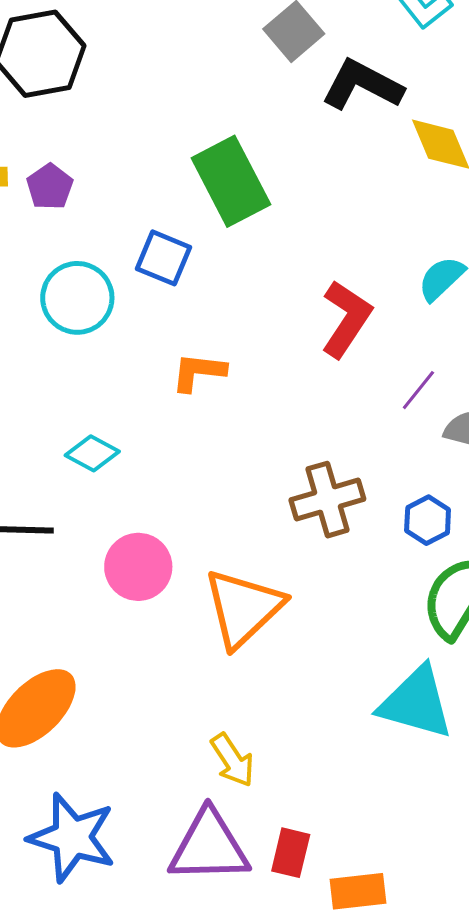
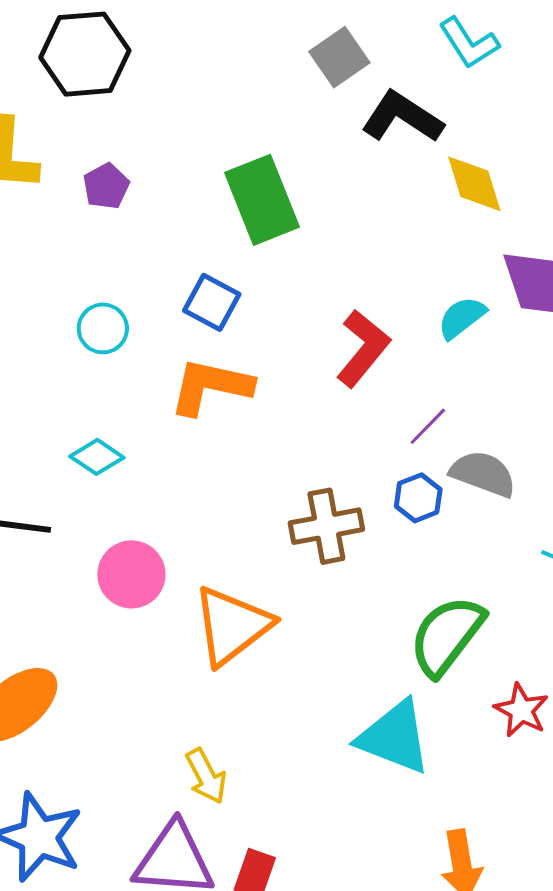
purple pentagon: (50, 187) -> (106, 186), moved
blue square: (163, 258) -> (212, 302), moved
cyan circle: (77, 298) -> (103, 328), moved, size x0.7
orange L-shape: (198, 372) -> (211, 386), size x1.5
blue hexagon: (428, 520) -> (418, 498), moved

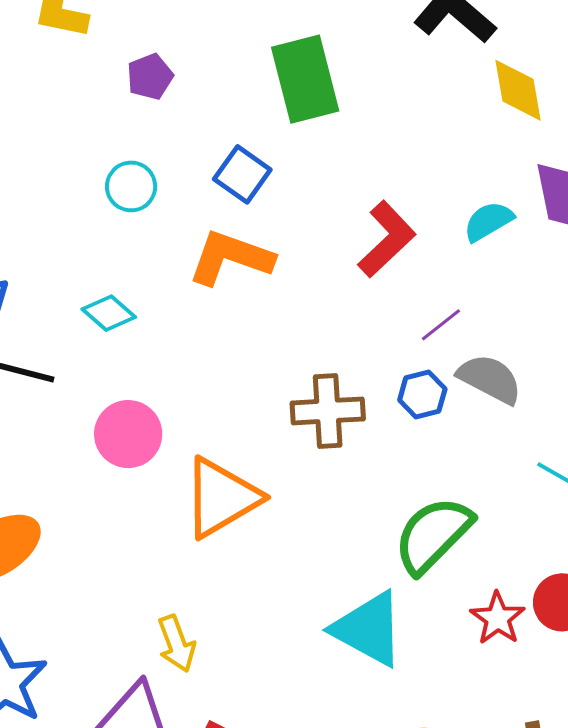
purple pentagon: (106, 186) -> (150, 77), moved

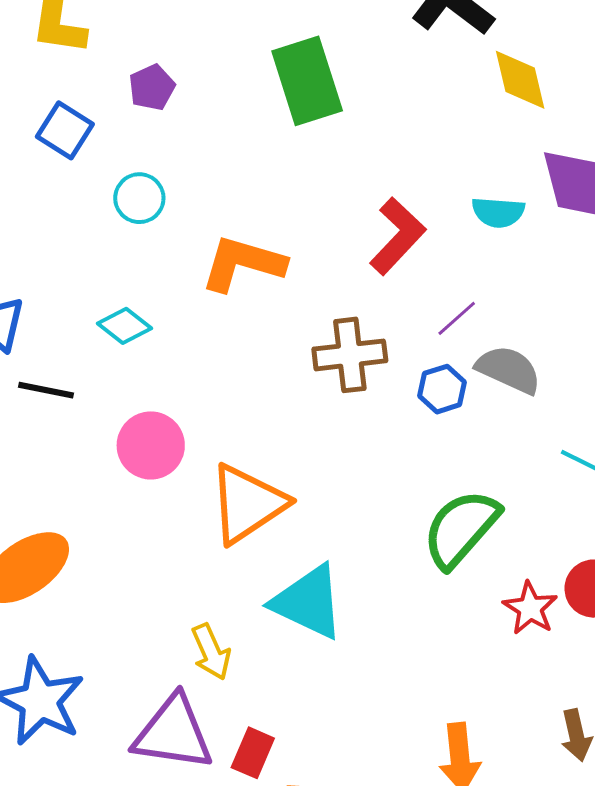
blue square: (242, 174) -> (65, 130), moved
cyan semicircle: (488, 221) -> (498, 212), turned -142
brown cross: (328, 411) -> (350, 355), moved
cyan triangle: (368, 629) -> (308, 602), moved

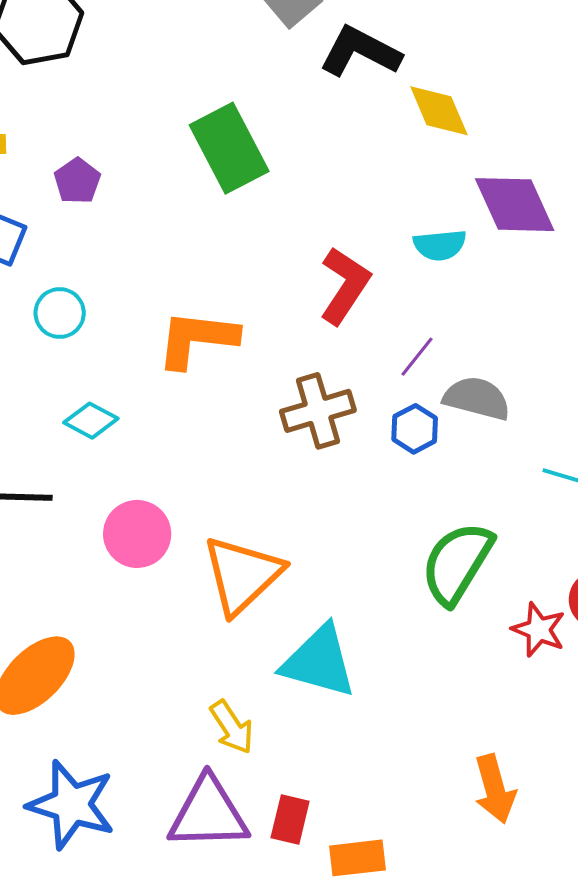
cyan circle: (139, 198) -> (60, 313), moved

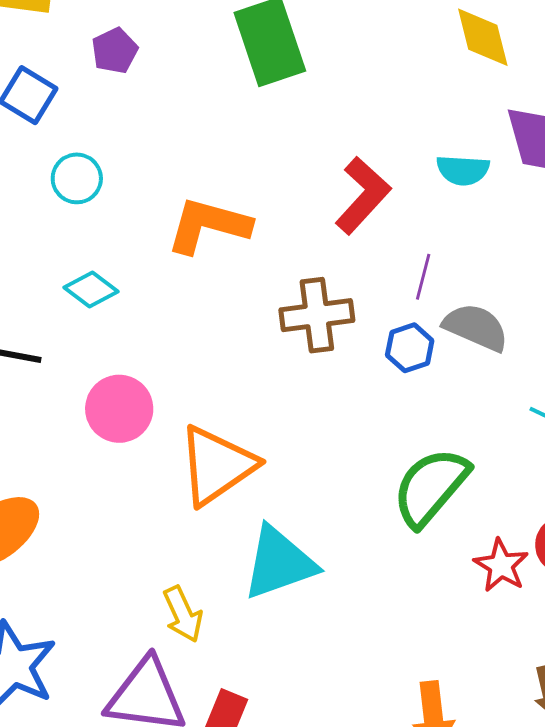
purple line: (417, 357) -> (423, 277), turned -33
cyan triangle: (319, 661) -> (279, 563), turned -44

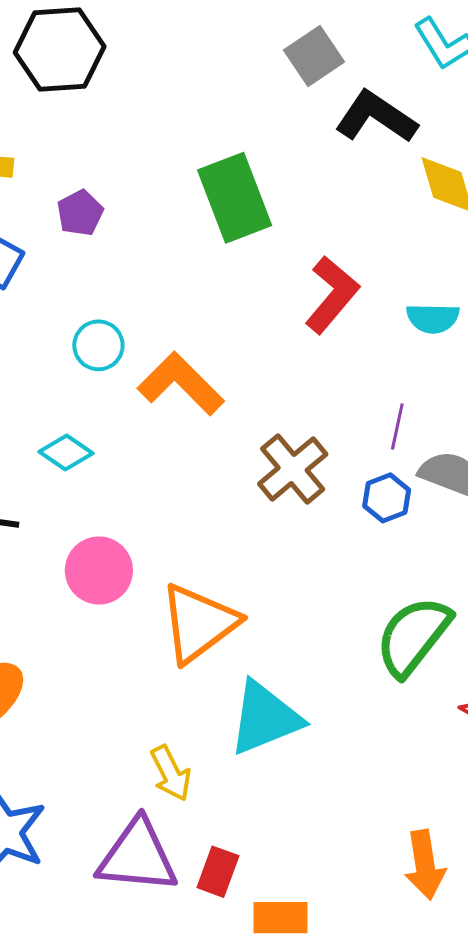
cyan circle: (77, 178) -> (98, 345), moved
red L-shape: (363, 195) -> (332, 295), moved
orange L-shape: (208, 225) -> (181, 384), turned 32
brown cross: (317, 315) -> (293, 469), turned -30

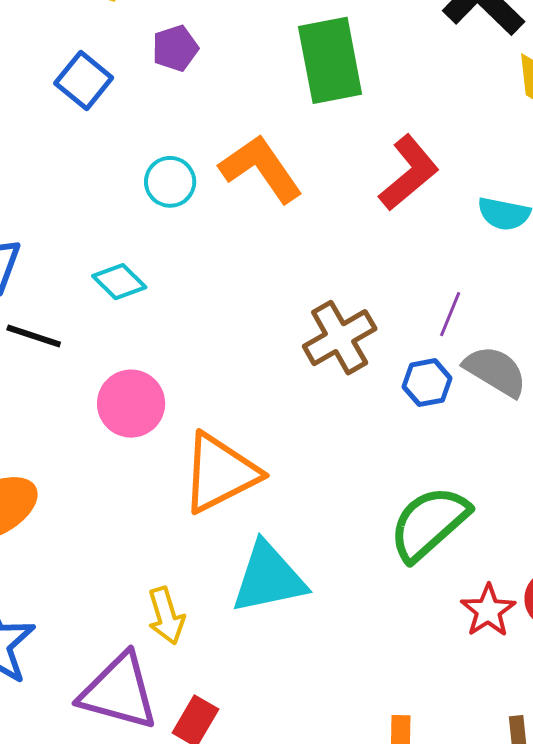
orange L-shape: (181, 384) -> (261, 169), moved

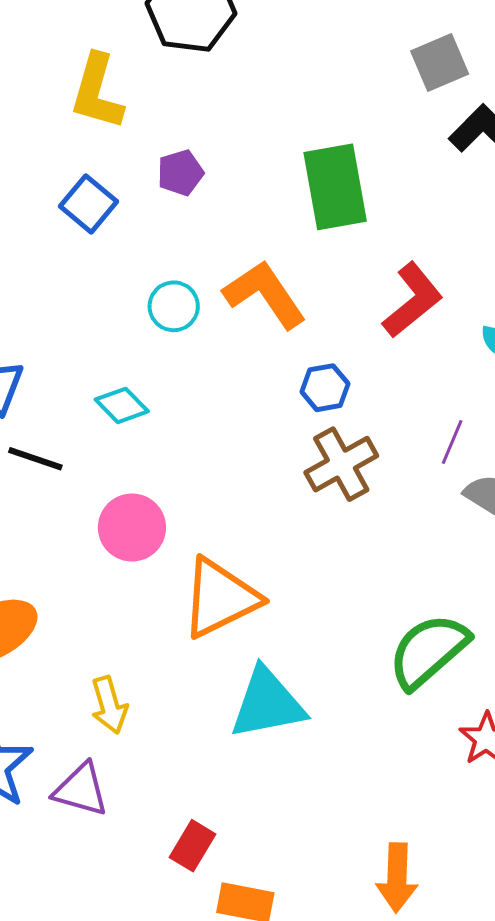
blue hexagon: (427, 383) -> (325, 388), moved
yellow arrow: (166, 616) -> (109, 705), moved
purple triangle: (119, 692) -> (81, 790), moved, size x0.7

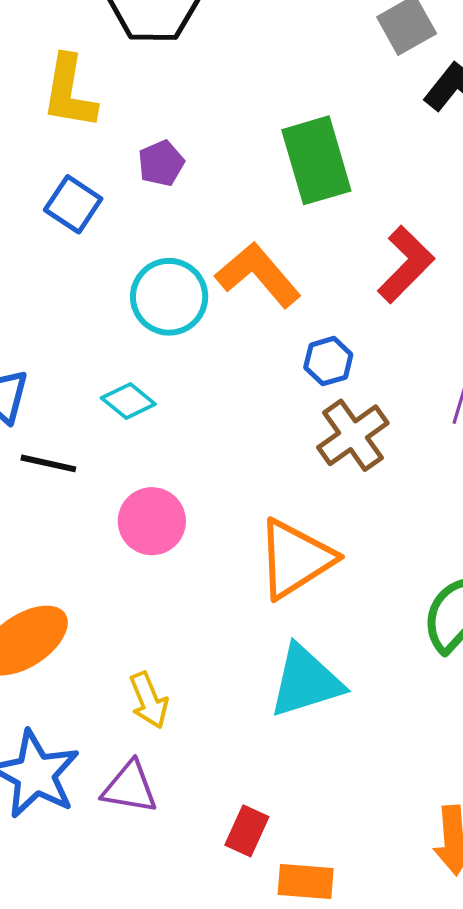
cyan circle: (174, 306) -> (169, 297), size x1.5
orange triangle: (220, 598) -> (295, 559), moved

